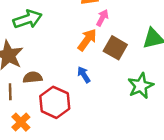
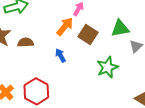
brown semicircle: (33, 77) -> (26, 42), moved
red hexagon: (55, 102) -> (36, 91), moved

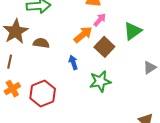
green triangle: (120, 28) -> (133, 31), moved, turned -36
green star: (107, 67) -> (100, 81), moved

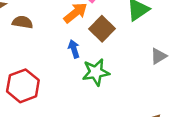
blue arrow: (73, 62) -> (74, 49), moved

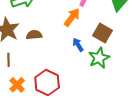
brown square: (102, 29) -> (103, 33), moved

